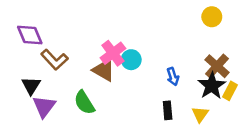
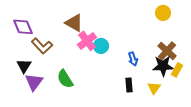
brown triangle: (104, 70) -> (74, 23), moved
black star: (212, 86) -> (163, 66), turned 30

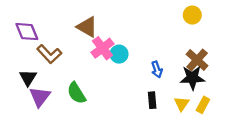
yellow rectangle: (177, 70) -> (203, 105), moved

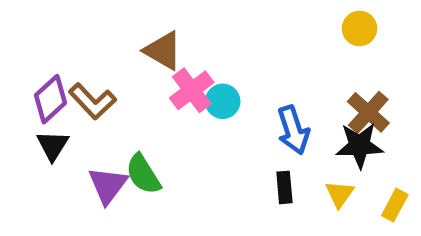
purple diamond: (27, 32) -> (50, 99), moved, turned 70
blue arrow: (157, 69) -> (293, 130), size x1.5
purple triangle: (40, 97) -> (108, 185), moved
yellow rectangle: (203, 105) -> (395, 205), moved

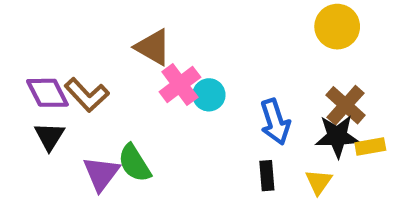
yellow circle: (359, 28) -> (337, 27), size x1.4
purple diamond: (50, 99) -> (47, 93), turned -75
yellow rectangle: (395, 205) -> (370, 147), moved, turned 52

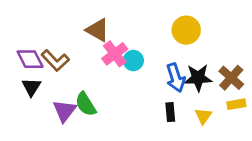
yellow circle: (337, 27) -> (186, 30), moved
brown cross: (345, 105) -> (231, 78), moved
black star: (337, 136) -> (198, 78), moved
yellow rectangle: (370, 147) -> (236, 104), moved

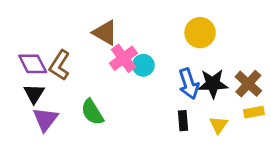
brown L-shape: (55, 60) -> (60, 65), turned 76
purple triangle: (64, 111) -> (45, 119), moved

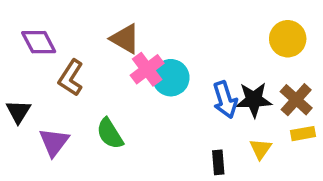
yellow circle: (200, 33) -> (288, 39), moved
purple diamond: (33, 64) -> (39, 42), moved
cyan circle: (143, 65) -> (171, 78), size x1.4
black triangle: (34, 94) -> (18, 112), moved
black rectangle: (183, 121) -> (218, 162), moved

